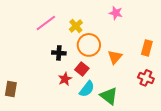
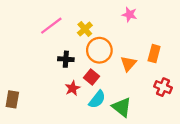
orange rectangle: (147, 48) -> (154, 54), moved

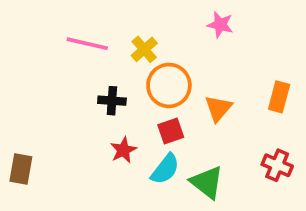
pink line: (51, 26) -> (87, 44), turned 50
orange rectangle: (154, 54) -> (279, 97), moved
red square: (92, 77) -> (171, 131), moved, turned 32
red cross: (163, 87) -> (277, 165), moved

